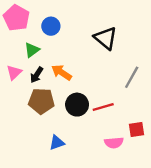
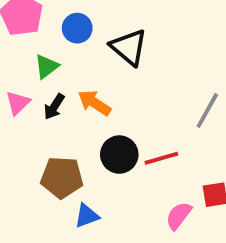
black triangle: (106, 38) -> (129, 47), moved
brown pentagon: (41, 101) -> (62, 177), moved
pink semicircle: (114, 143) -> (179, 216), turned 132

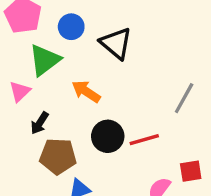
green triangle: (47, 66) -> (45, 60), size x1.5
black arrow: (54, 107) -> (40, 123), moved

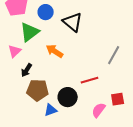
black circle: (108, 136) -> (68, 97), moved

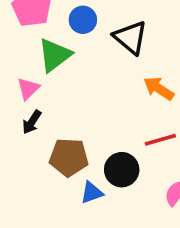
orange arrow: (55, 51) -> (159, 89), moved
black arrow: (27, 70) -> (32, 122), moved

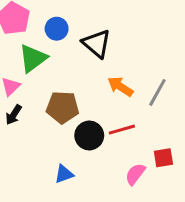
brown pentagon: (69, 157) -> (63, 107), moved
black circle: (122, 170) -> (89, 135), moved

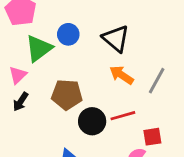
blue circle: (57, 29) -> (68, 34), moved
black triangle: (97, 44) -> (116, 39), moved
red square: (163, 158) -> (152, 137), moved

